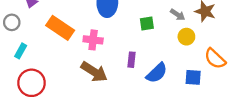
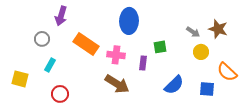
green square: (147, 23) -> (160, 47), moved
purple rectangle: (132, 60) -> (143, 63), moved
red circle: (32, 83) -> (60, 94), size x0.7

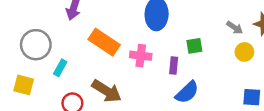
gray circle: (42, 39) -> (36, 45), moved, size x1.6
brown arrow: (117, 84) -> (107, 91), moved
blue semicircle: (174, 85) -> (187, 92), moved

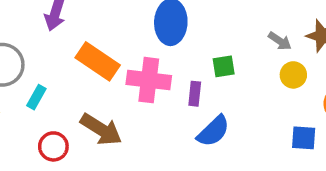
pink cross: (141, 56) -> (149, 80), size x1.4

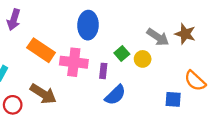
gray arrow: (280, 41) -> (158, 37), size x1.5
green square: (224, 66) -> (122, 53), turned -32
yellow circle: (293, 75) -> (143, 59), moved

